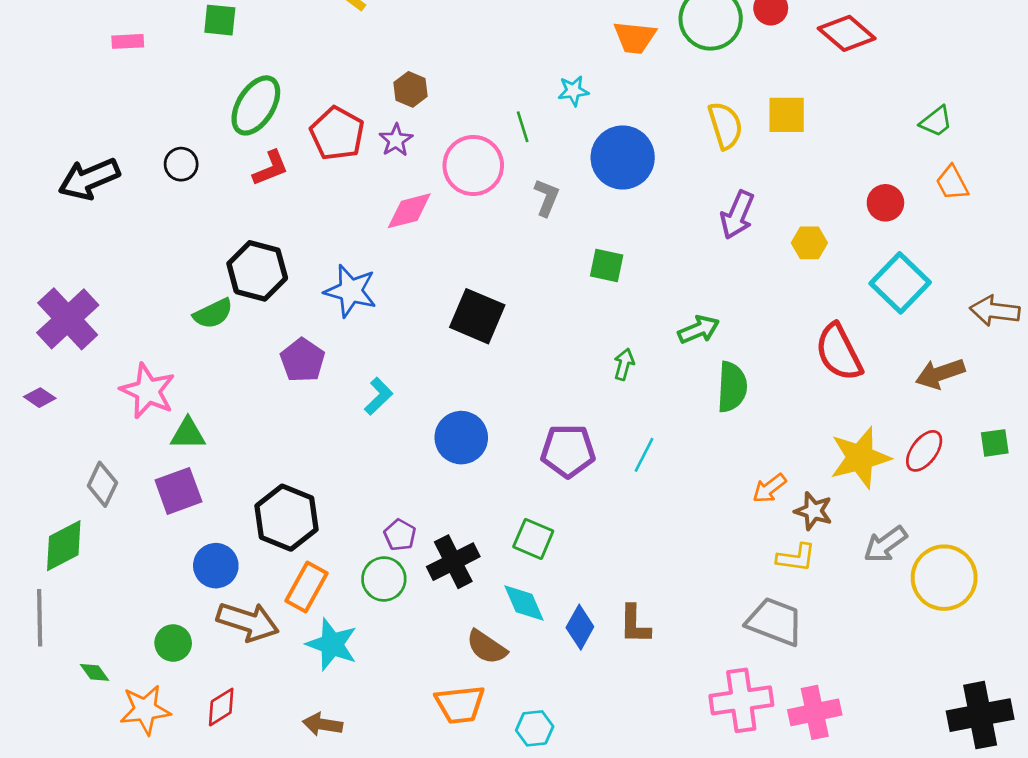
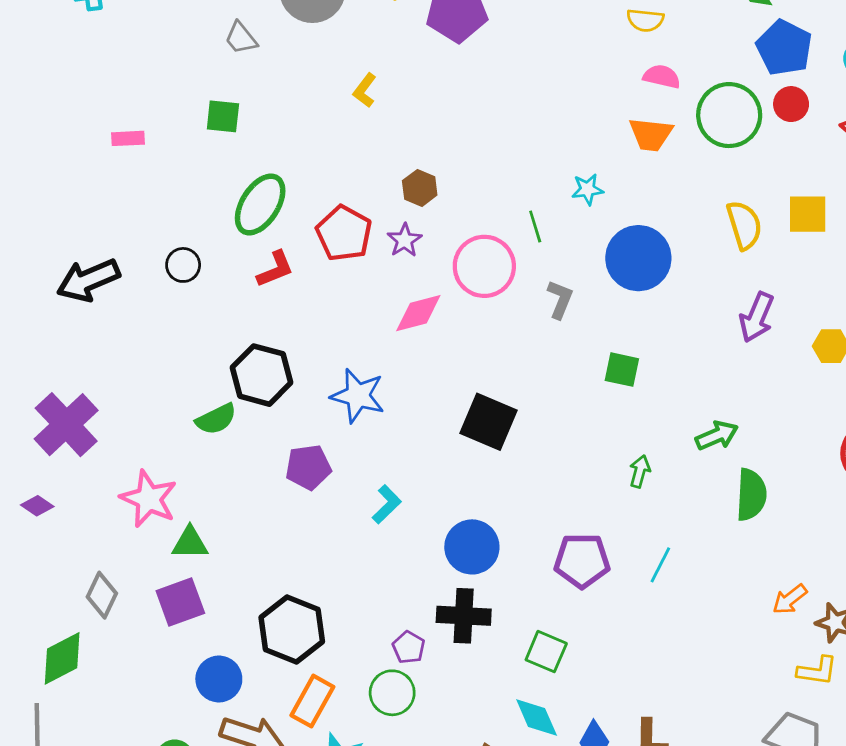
purple pentagon: (303, 360) -> (308, 467), turned 30
black cross: (453, 562) -> (464, 616), moved, turned 30

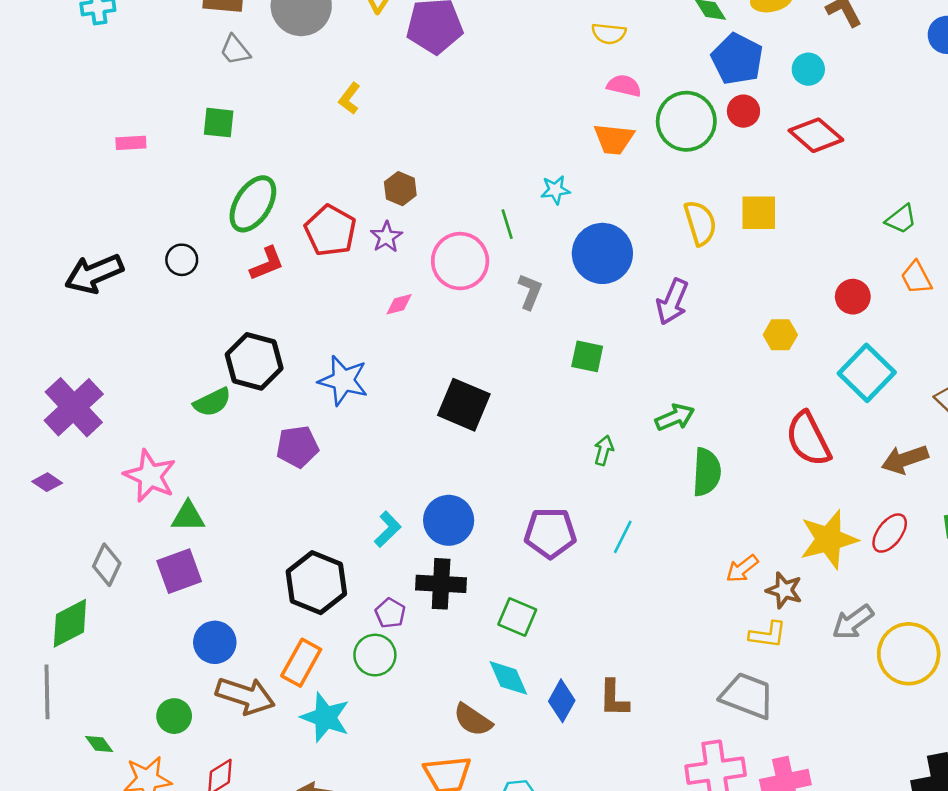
pink diamond: (418, 313) -> (399, 304), size x0.6
purple arrow: (757, 317) -> (672, 302), moved
cyan L-shape: (387, 504) -> (388, 529), moved
black hexagon: (292, 630) -> (316, 583), moved

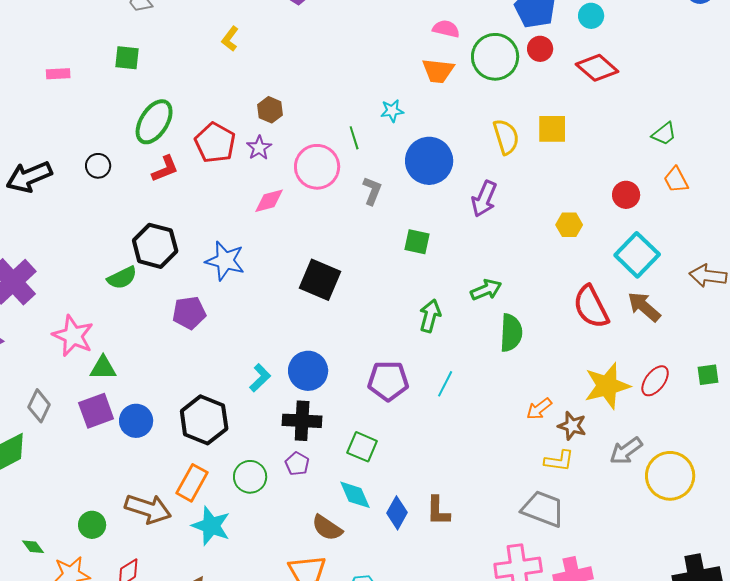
pink diamond: (399, 304) -> (269, 201), size x1.4
green arrow: (604, 450) -> (430, 316), size x1.4
brown arrow: (905, 459) -> (644, 307), moved, turned 60
purple pentagon: (390, 613) -> (297, 464), moved
blue circle: (215, 642) -> (136, 421), moved

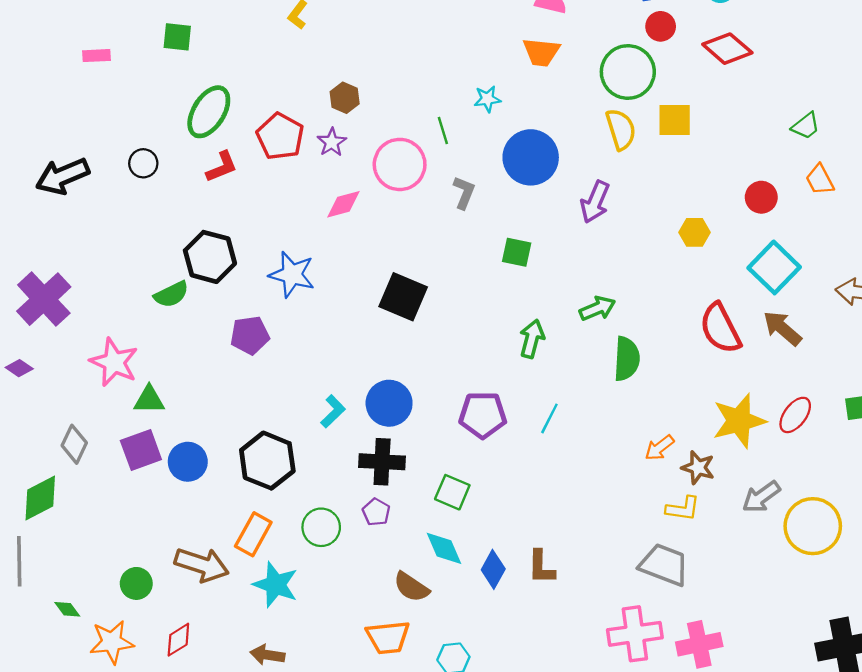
green circle: (495, 57) -> (628, 72), moved

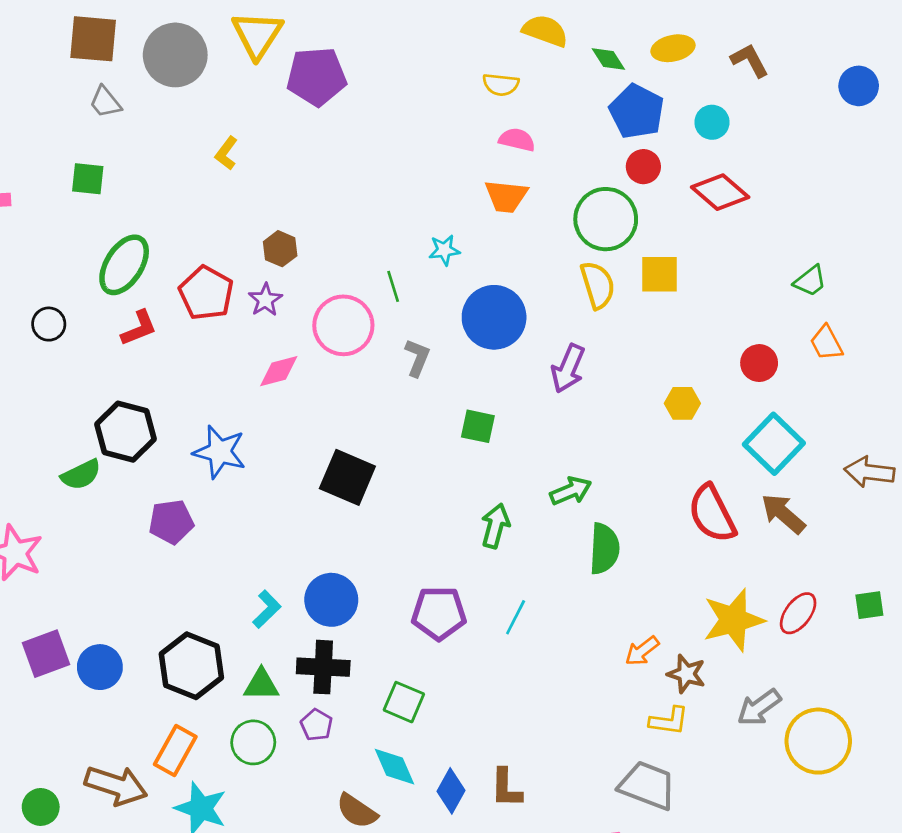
green triangle: (149, 400) -> (261, 685), moved

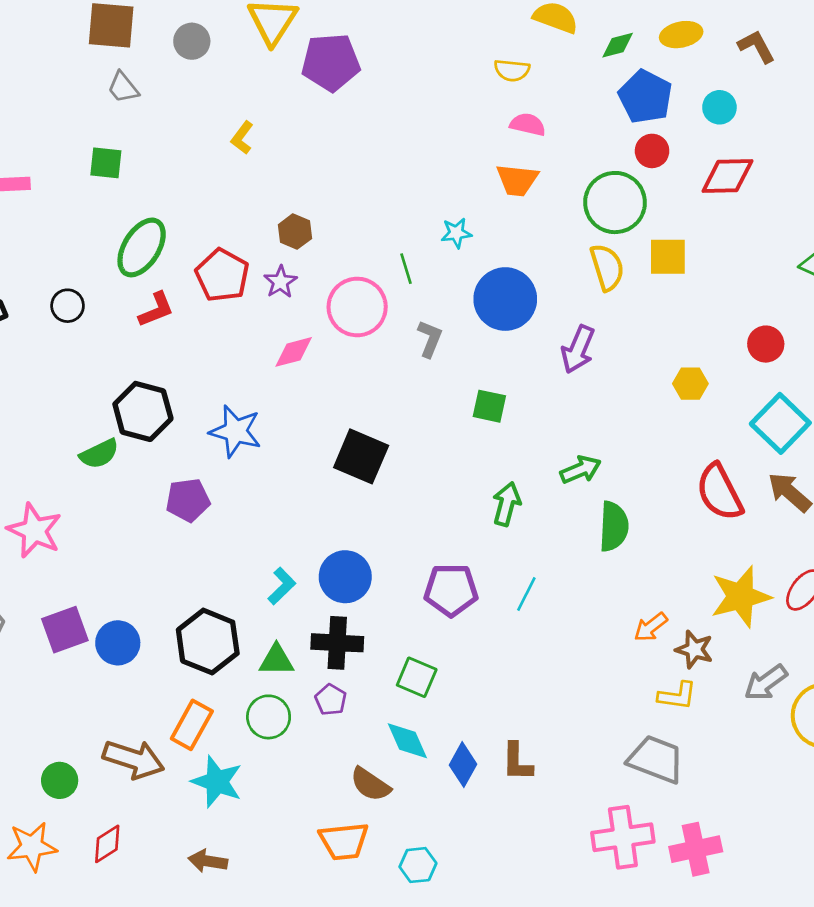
gray circle: (175, 55) -> (192, 41), size x0.6
green diamond: (608, 59) -> (618, 45), turned -72
red diamond: (720, 192) -> (727, 176), turned -42

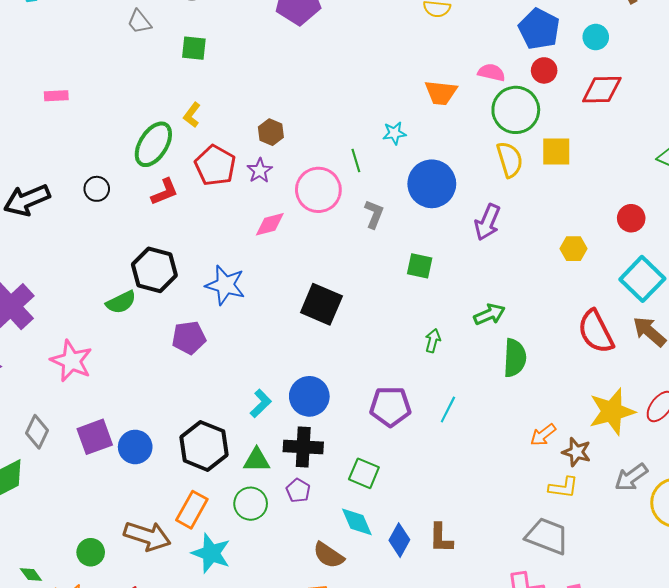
pink semicircle: (528, 124) -> (491, 72), moved
yellow L-shape: (242, 138) -> (192, 115), moved
green square: (106, 163) -> (194, 48), moved
green arrow: (507, 504) -> (433, 341), size x0.7

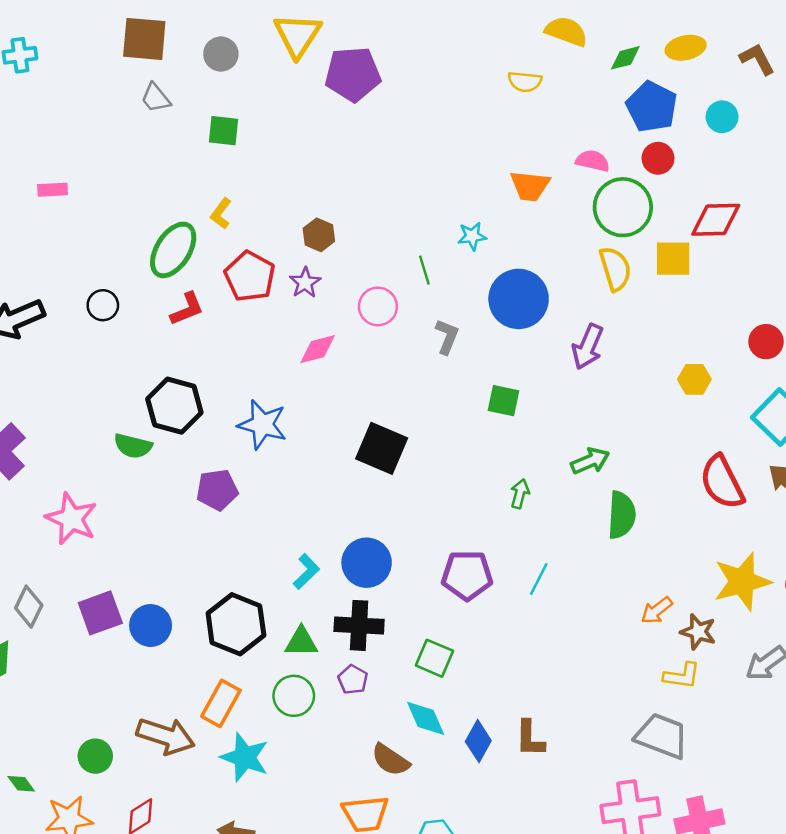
red diamond: (602, 90) -> (716, 220), moved
pink circle: (318, 190) -> (378, 306), size x0.7
green semicircle: (121, 302) -> (133, 446), turned 40

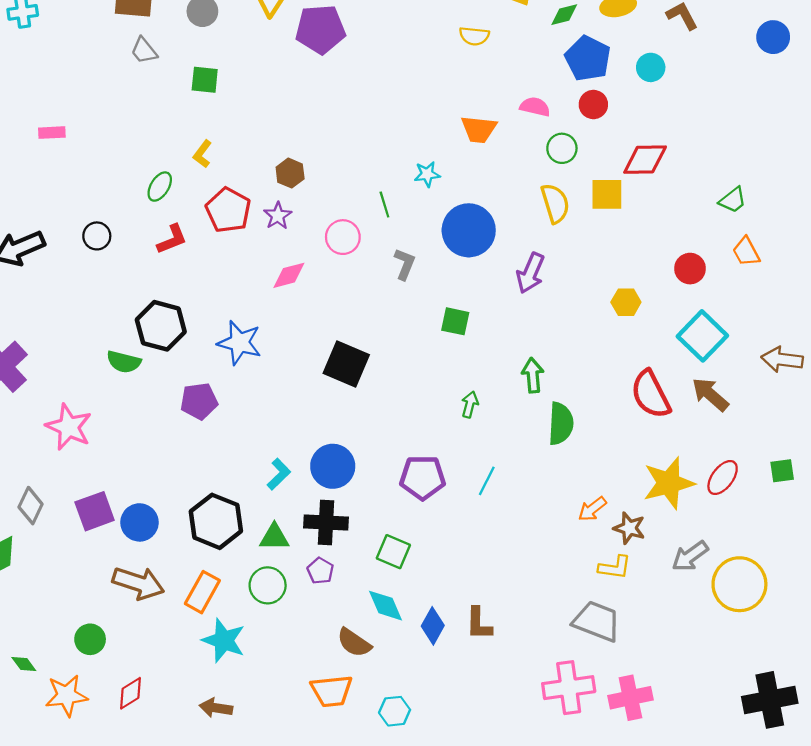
green circle: (623, 207) -> (562, 148), size x0.6
green ellipse: (173, 250) -> (160, 187), size x0.6
green arrow: (590, 461) -> (533, 375), turned -72
brown arrow: (166, 736) -> (138, 583), moved

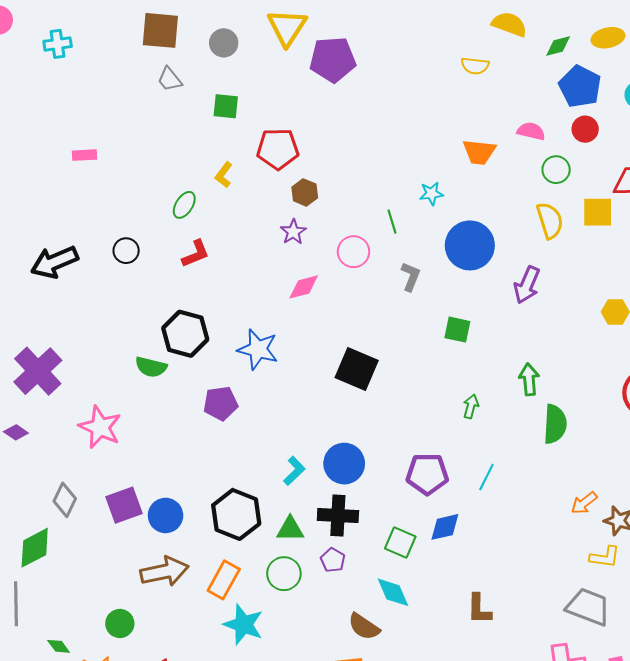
red pentagon: (228, 210) -> (278, 149), moved, turned -30
brown arrow: (138, 583) -> (164, 572), turned -30
blue diamond: (433, 626) -> (445, 527), moved, turned 48

